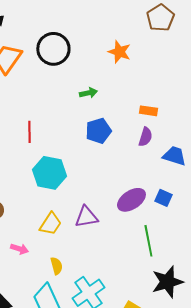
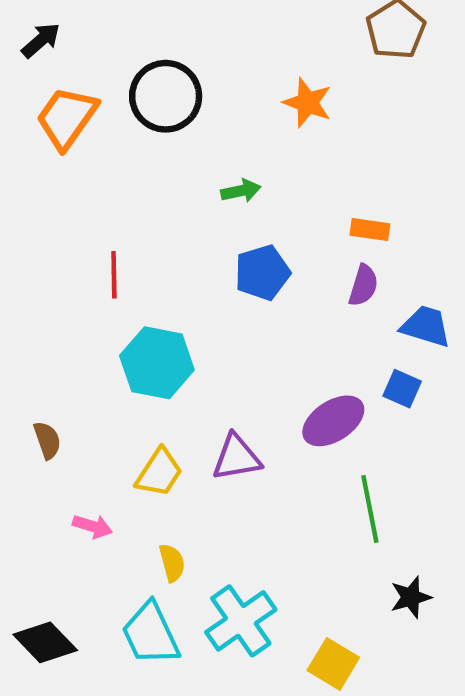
blue square: (163, 198) -> (402, 389), moved
black star: (167, 282) -> (411, 597), size x0.6

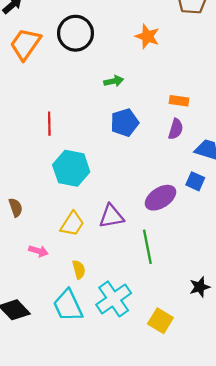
green line: (370, 509) -> (147, 247), moved

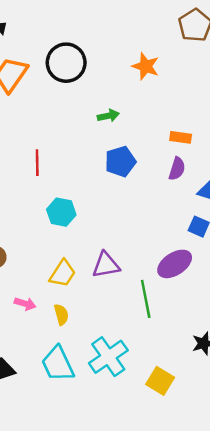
cyan hexagon: (71, 168) -> (61, 212), size x0.7
purple ellipse: (160, 198) -> (175, 264), moved
yellow semicircle: (79, 270) -> (61, 315), moved

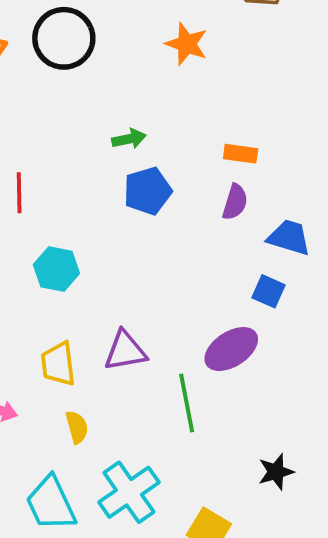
green arrow: (108, 116) -> (129, 139), moved
yellow trapezoid: (63, 274) -> (58, 364), turned 140
yellow semicircle: (61, 315) -> (77, 427), moved

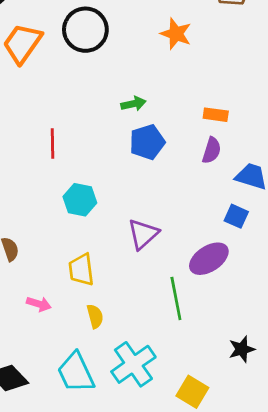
purple triangle: (125, 351) -> (143, 234), moved, turned -32

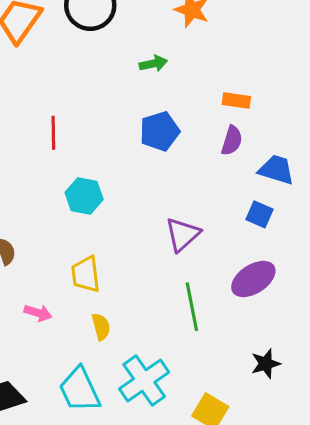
green arrow: (133, 104) -> (153, 64), moved
purple triangle: (143, 234) -> (183, 234), moved
purple ellipse: (209, 259) -> (253, 279), moved

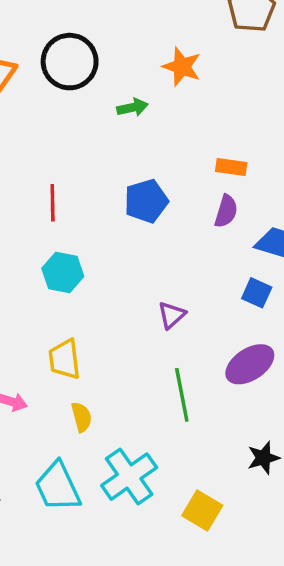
green arrow: (153, 64) -> (133, 107), moved
red line: (53, 133) -> (53, 203), moved
purple triangle: (183, 234) -> (172, 315), size x0.7

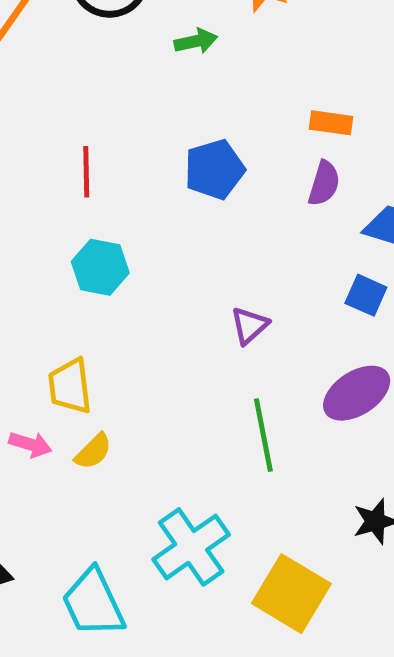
yellow trapezoid: (64, 359) -> (70, 386), moved
yellow semicircle: (81, 417) -> (93, 451), moved, turned 60
cyan trapezoid: (58, 487) -> (93, 603), moved
yellow square: (202, 511) -> (291, 594), size x1.4

